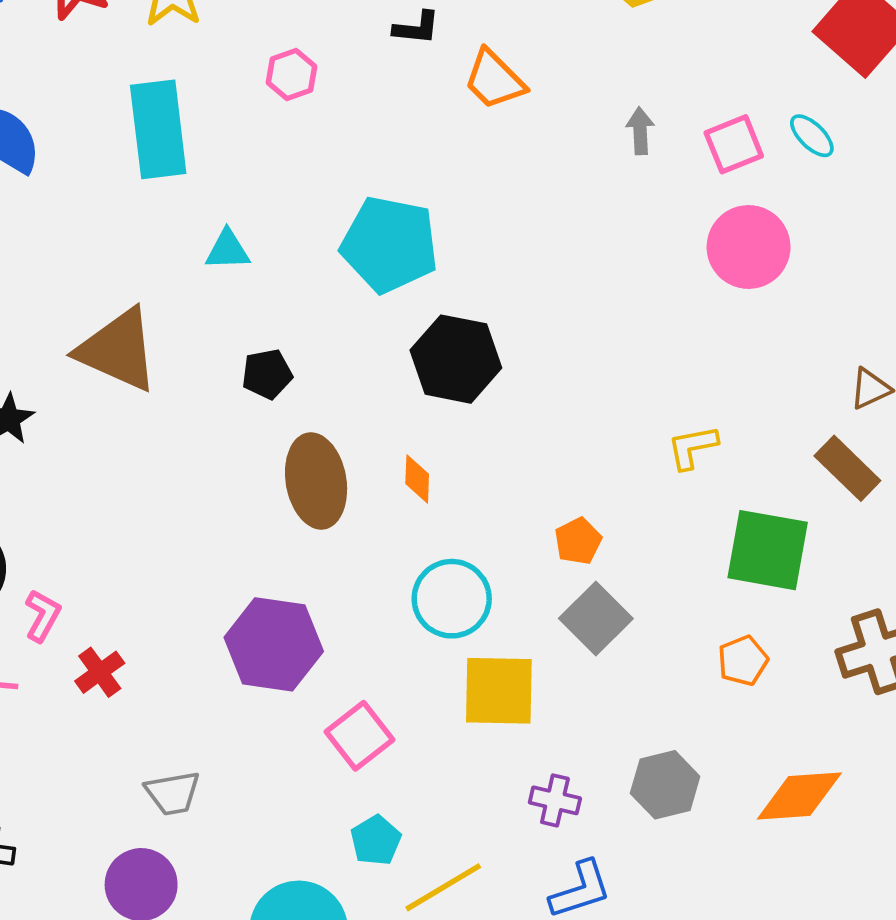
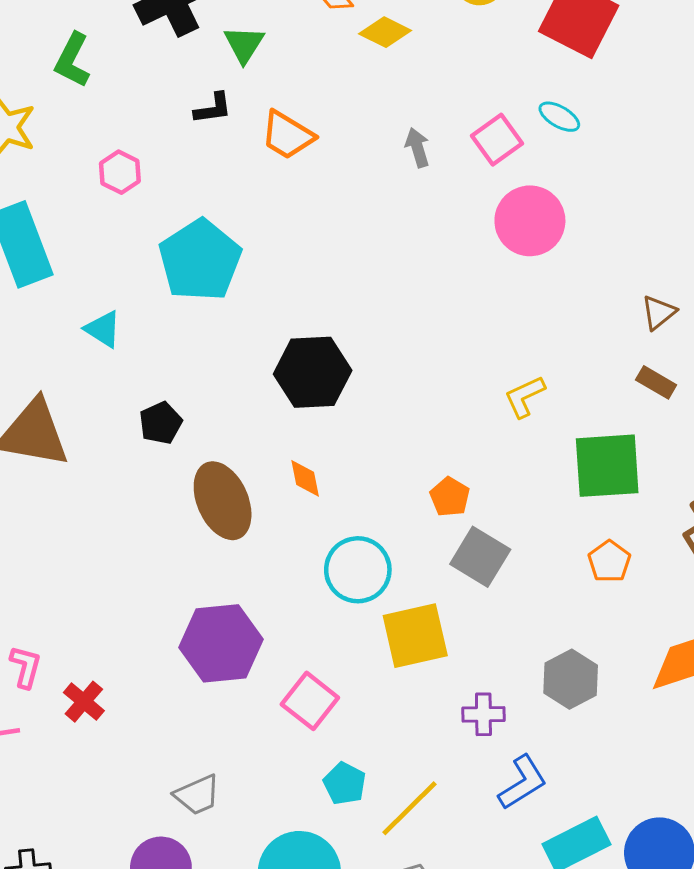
cyan pentagon: (390, 244) -> (200, 260), moved, turned -30
cyan triangle: (227, 250) -> (103, 329), turned 48
brown rectangle: (847, 468) -> (656, 382), size x0.7
gray trapezoid: (173, 793) -> (197, 795), moved

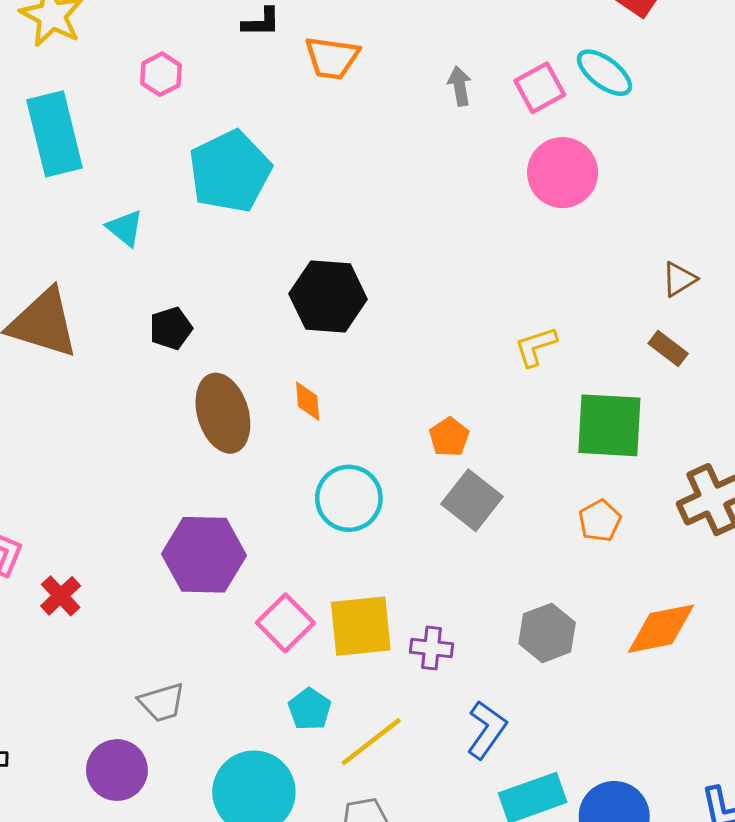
cyan ellipse: (559, 117) -> (604, 73), size x1.4
orange trapezoid: (287, 135) -> (332, 58), turned -30
yellow square: (415, 636) -> (361, 626), moved
purple cross: (483, 714) -> (432, 648), moved
blue L-shape: (523, 782) -> (487, 730), turned -30

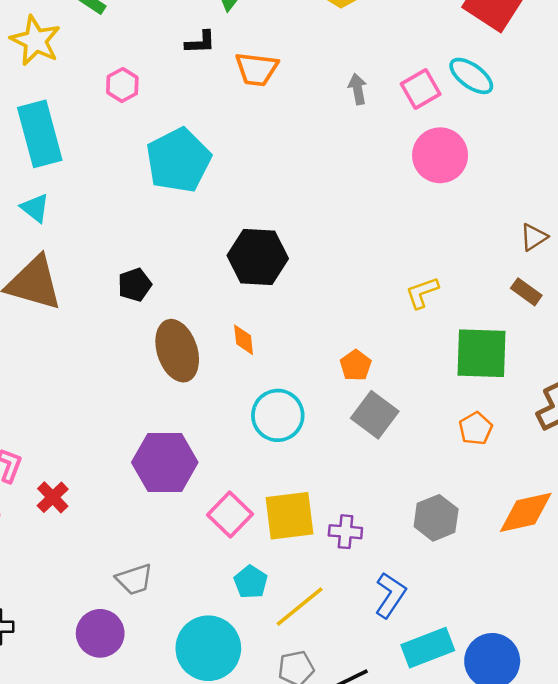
cyan triangle: (125, 228) -> (35, 208), moved

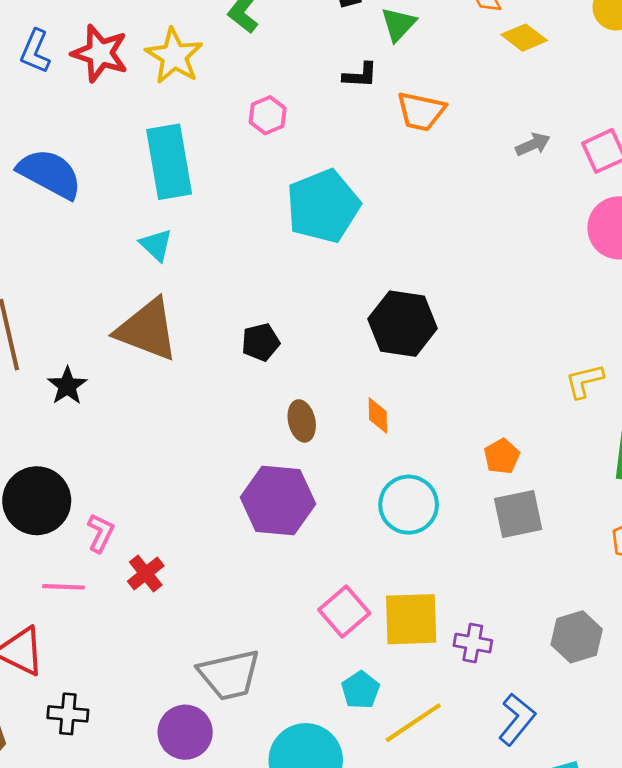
gray arrow: (358, 89) -> (533, 144), turned 72
brown ellipse: (177, 351) -> (302, 421), size x0.6
gray square: (375, 415) -> (518, 514), turned 36
purple hexagon: (165, 462) -> (278, 501), moved
gray trapezoid: (134, 579) -> (229, 675), size x1.5

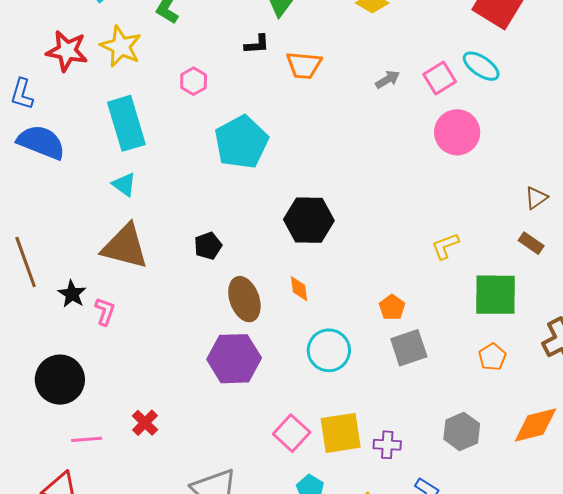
blue L-shape: (35, 51) -> (22, 94), moved
brown ellipse: (302, 421) -> (244, 299), size x1.5
pink L-shape: (101, 533) -> (105, 311), moved

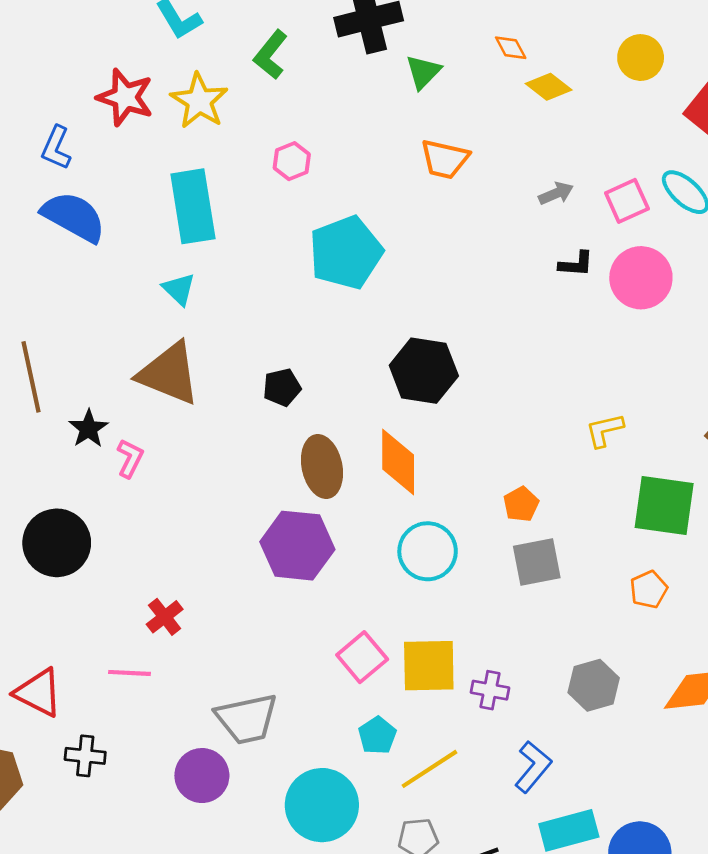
black L-shape: (257, 44) -> (576, 264), moved
orange diamond: (299, 289) -> (398, 462), size x1.8
pink line: (87, 439) -> (129, 673), moved

